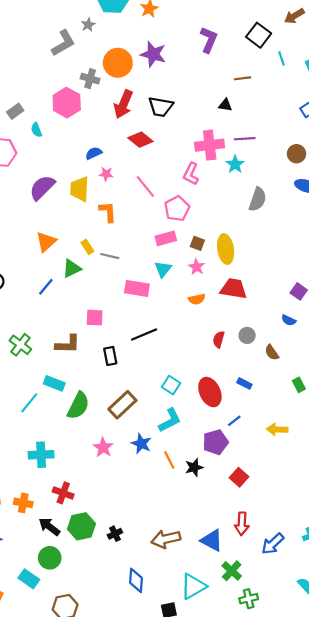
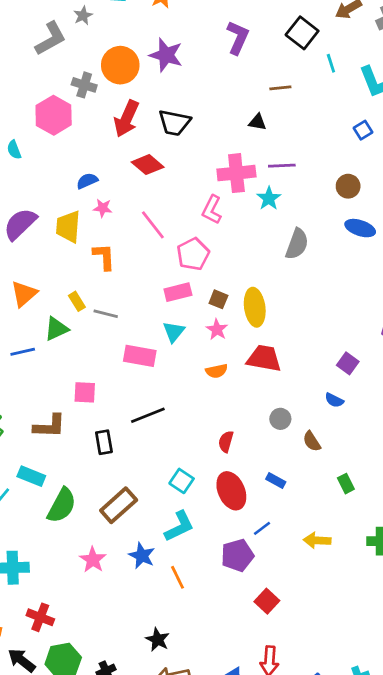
blue line: (46, 287) -> (23, 352), turned 36
red semicircle: (219, 339) -> (226, 442), moved
black star: (194, 467) -> (158, 640), moved, turned -30

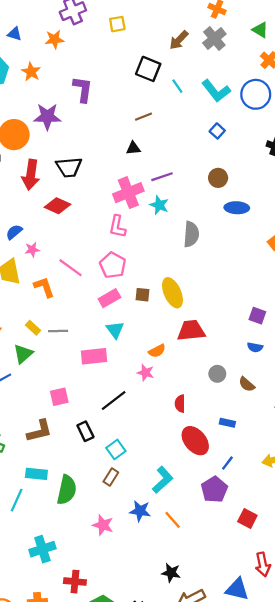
purple L-shape: (238, 38) -> (83, 89), moved
pink line: (153, 225) -> (71, 268), moved
pink star: (217, 330) -> (146, 373), moved
cyan square: (182, 481) -> (116, 449), moved, turned 36
brown rectangle: (119, 505) -> (111, 477), size x0.6

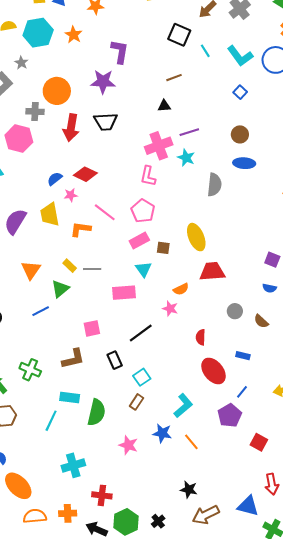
purple star: (47, 117) -> (103, 82), moved
red diamond: (57, 206) -> (85, 174), moved
blue ellipse: (237, 208) -> (244, 163), moved
orange L-shape: (44, 287) -> (81, 229), turned -65
brown square: (143, 295) -> (163, 248), moved

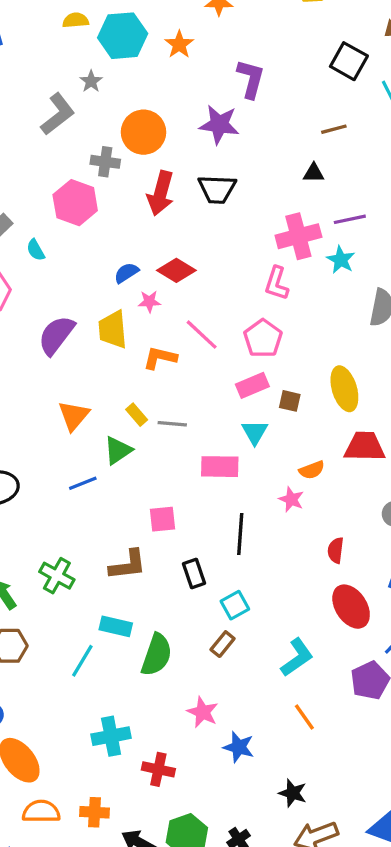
black line: (141, 333) -> (240, 534), turned -55
blue star: (162, 433) -> (239, 747), moved
red cross: (102, 495) -> (158, 769), moved

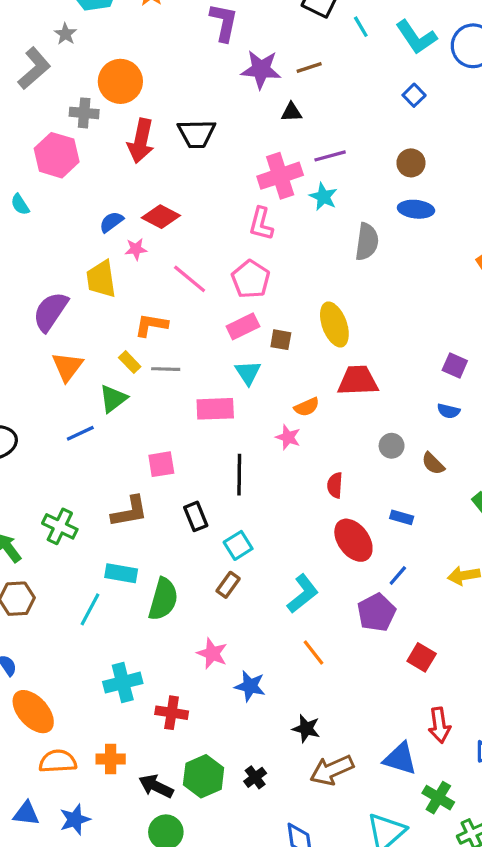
purple star: (219, 124) -> (261, 69), moved
purple semicircle: (56, 335) -> (50, 312), moved
orange L-shape: (160, 358) -> (151, 325), moved

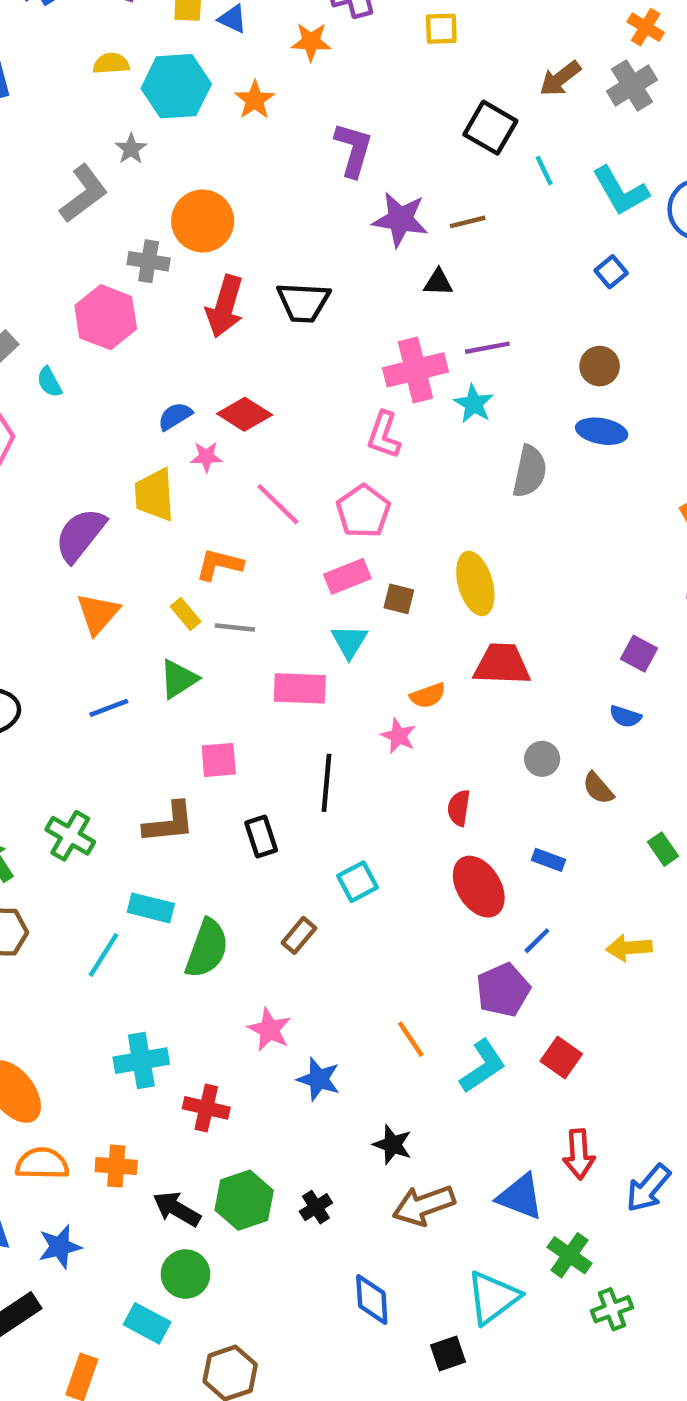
green triangle: (113, 399) -> (179, 679), moved
cyan square: (238, 545) -> (358, 882), moved
cyan L-shape: (303, 594) -> (483, 1066), moved

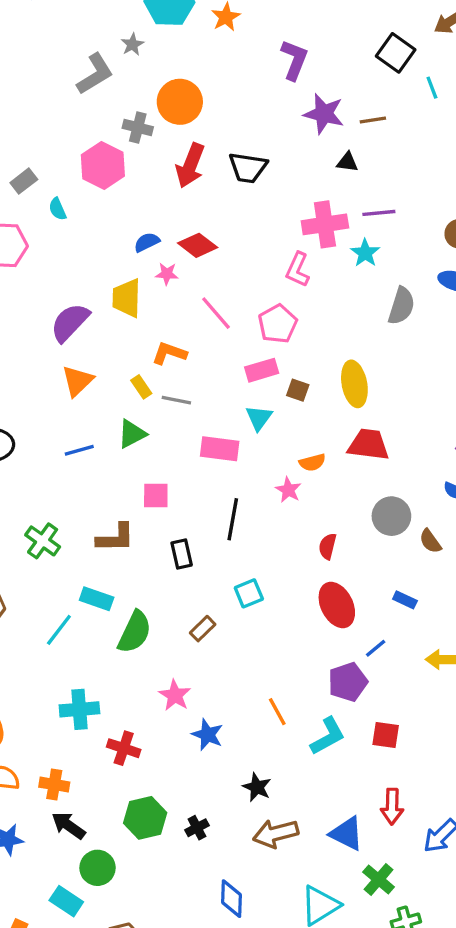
gray circle: (542, 759) -> (391, 516), size x1.5
blue rectangle: (548, 860) -> (405, 600), moved
red square: (561, 1058) -> (386, 735), turned -32
black arrow: (177, 1209) -> (69, 825), moved

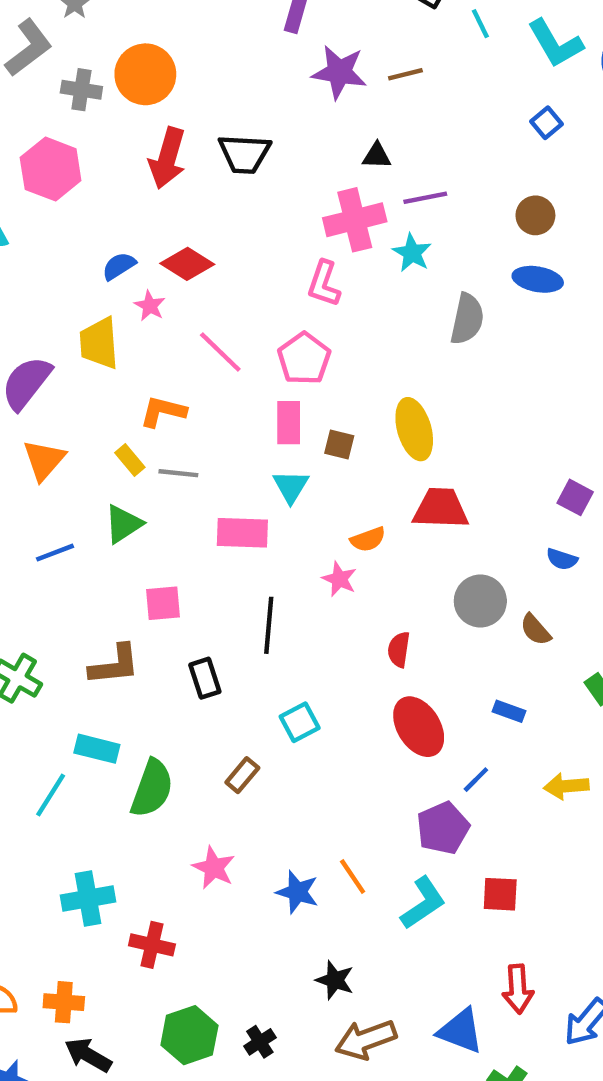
gray cross: (138, 128) -> (81, 90), moved
black triangle: (347, 162) -> (377, 156), moved
pink star: (167, 274) -> (150, 306), turned 30
pink rectangle: (262, 370) -> (289, 423), turned -68
blue star: (207, 735) -> (297, 892), moved

